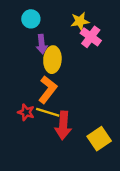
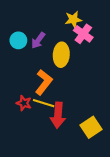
cyan circle: (31, 19) -> (18, 40), moved
purple arrow: (42, 44) -> (38, 40), turned 42
yellow ellipse: (52, 60) -> (61, 55), moved

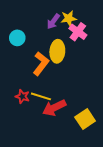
purple arrow: (38, 40) -> (53, 21), moved
orange L-shape: (44, 82) -> (41, 64), moved
red arrow: (58, 115) -> (54, 108), turned 60

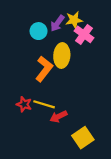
cyan circle: (17, 38) -> (39, 31), moved
red arrow: (54, 108) -> (58, 117), size x0.7
yellow square: (85, 119) -> (83, 138), moved

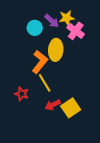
purple arrow: (57, 23) -> (52, 21), turned -84
yellow line: (44, 104) -> (45, 83), moved, turned 42
yellow square: (83, 138) -> (71, 108), moved

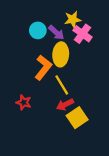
purple arrow: (52, 21) -> (56, 33), moved
yellow line: (45, 83) -> (62, 85), moved
red arrow: (53, 105) -> (65, 105), moved

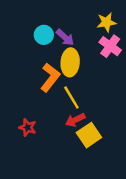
yellow star: (73, 20) -> (106, 22), moved
pink cross: (82, 34) -> (110, 46), moved
red star: (24, 102) -> (28, 128), moved

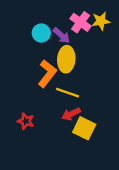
pink cross: (110, 46) -> (81, 22), moved
yellow line: (71, 97) -> (67, 93), turned -40
yellow square: (89, 135) -> (84, 128), turned -30

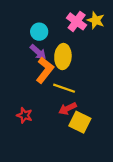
yellow star: (101, 21) -> (96, 20), turned 30
purple arrow: (62, 35) -> (38, 52), moved

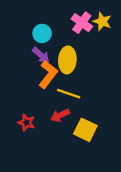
red arrow: (67, 109) -> (60, 115), moved

